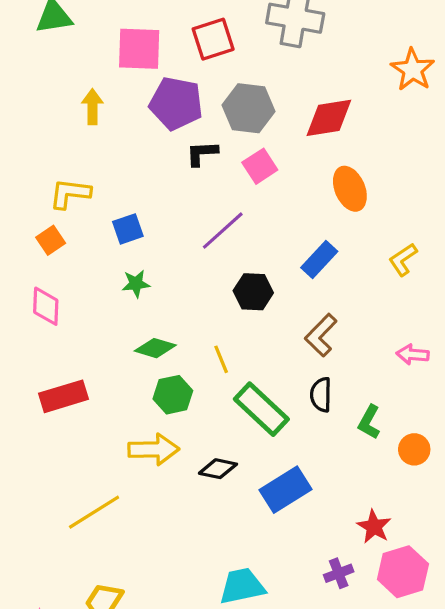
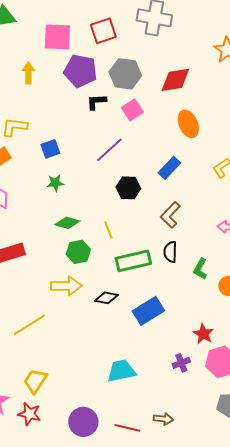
green rectangle: (261, 409) -> (133, 261), turned -56

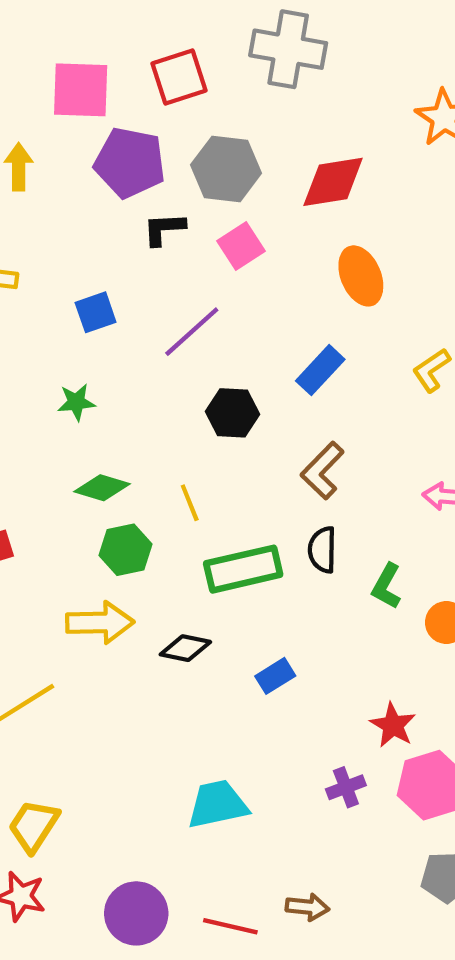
blue square: (50, 149) -> (96, 312), moved
blue rectangle: (148, 311) -> (275, 676), size x0.6

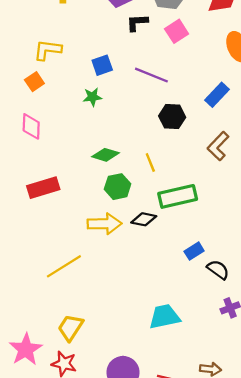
purple line: (192, 332) -> (151, 75), turned 64
green star: (76, 402) -> (92, 97), moved
black semicircle: (322, 550) -> (218, 270), moved, turned 125
black diamond: (185, 648) -> (144, 219), moved

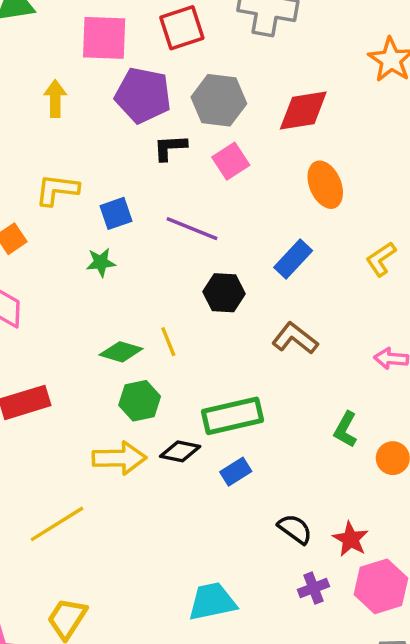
yellow L-shape: (48, 50) -> (57, 190), moved
brown L-shape: (218, 146) -> (295, 338), turned 84
yellow line: (150, 162) -> (168, 342), moved
blue rectangle: (194, 251) -> (236, 472), moved

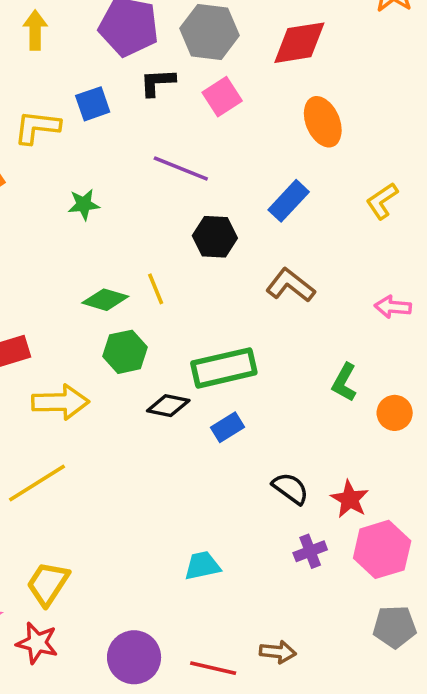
blue square: (116, 213) -> (93, 104), moved
yellow arrow: (119, 458) -> (60, 402), moved
cyan trapezoid: (212, 602) -> (202, 566), size x0.7

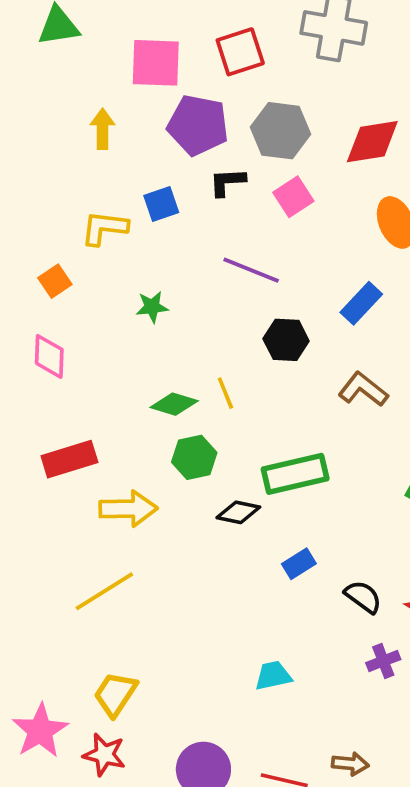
blue rectangle: (227, 427) -> (299, 564), moved

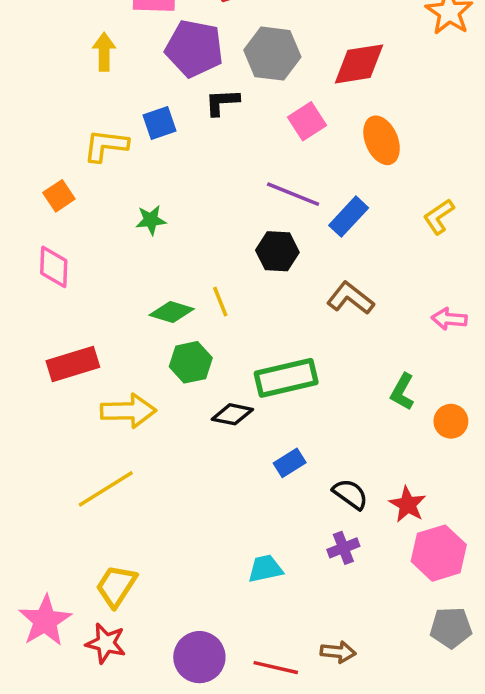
pink square: (293, 197) -> (307, 121), moved
purple line: (251, 270) -> (293, 194), moved
purple cross: (383, 661) -> (343, 548), moved

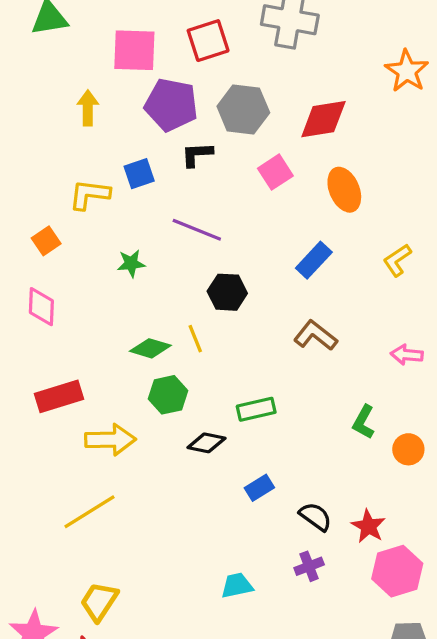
purple line: (293, 194) -> (197, 230), moved
black hexagon: (277, 251) -> (227, 292), moved
green rectangle: (286, 378) -> (256, 409), size x0.7

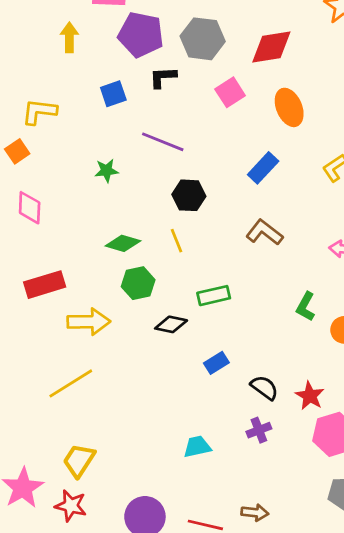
yellow L-shape: (89, 194) -> (39, 112), moved
orange square: (46, 241) -> (17, 151), moved
yellow line: (195, 339) -> (177, 241), moved

